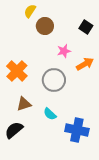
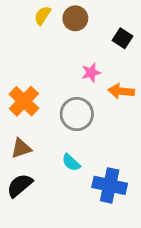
brown circle: (45, 26) -> (75, 18), moved
orange arrow: (85, 64) -> (121, 91), turned -144
brown triangle: (24, 104) -> (21, 148), moved

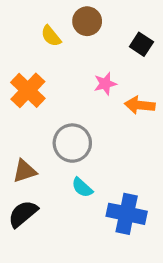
yellow semicircle: (43, 15) -> (51, 36), moved, turned -72
orange cross: (24, 101) -> (28, 90), moved
gray circle: (77, 114) -> (72, 143), moved

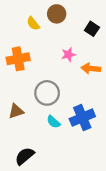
orange cross: (28, 90) -> (18, 59), turned 35
black semicircle: (23, 214) -> (25, 156), moved
blue cross: (127, 214) -> (82, 118), moved, turned -35

